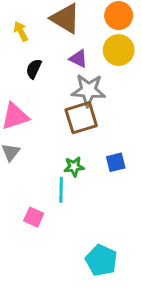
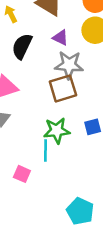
black semicircle: (34, 69) -> (22, 46), size x1.5
green star: (74, 167) -> (57, 131), size x1.5

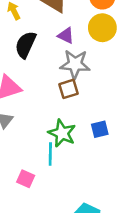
brown square: (63, 88) -> (69, 89), size x0.7
green star: (57, 131) -> (62, 133), turned 30

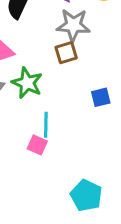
green star: (62, 133) -> (27, 83), moved
pink square: (26, 179) -> (37, 145), moved

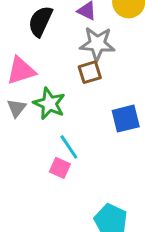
blue square: (101, 97) -> (126, 119), size x1.4
cyan line: (46, 125) -> (69, 147), turned -35

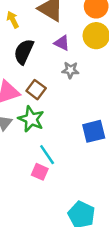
gray star: (97, 44) -> (70, 70), size x0.6
brown square: (90, 72) -> (36, 90), moved, turned -36

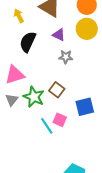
brown square: (36, 90) -> (57, 90), moved
pink square: (40, 172) -> (60, 120), moved

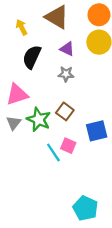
gray star: (66, 57) -> (66, 74), moved

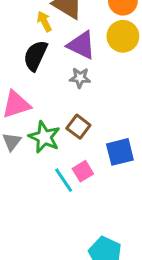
yellow arrow: (22, 27) -> (44, 21), moved
purple triangle: (67, 49) -> (81, 45), size x1.5
pink square: (68, 146) -> (83, 171), turned 35

